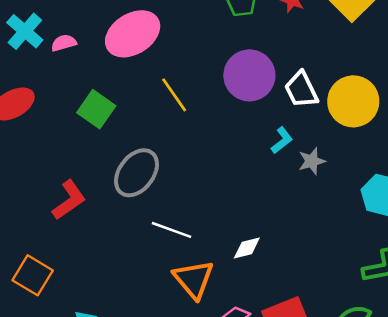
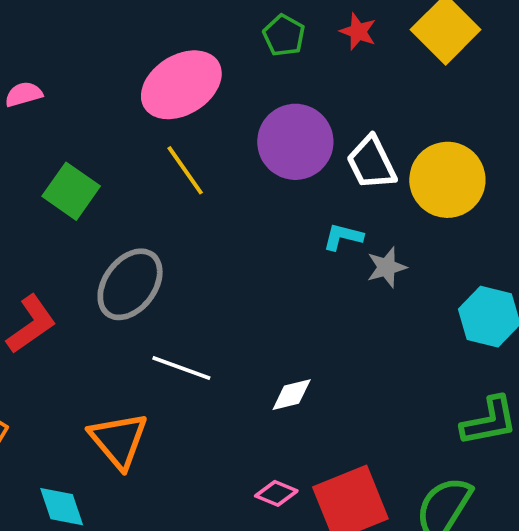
pink ellipse: (133, 34) -> (181, 85), moved
cyan L-shape: (282, 140) -> (343, 237), turned -128
orange triangle: (194, 279) -> (119, 440), moved

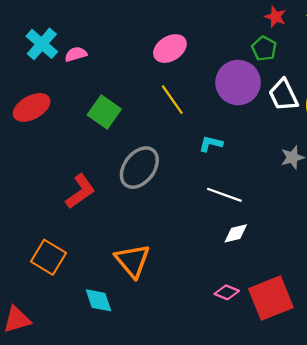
green pentagon: (284, 35) -> (264, 49), moved
pink ellipse: (181, 85) -> (170, 49), size x0.7
cyan L-shape: (343, 237) -> (211, 144), moved
white line: (181, 368) -> (224, 195), moved

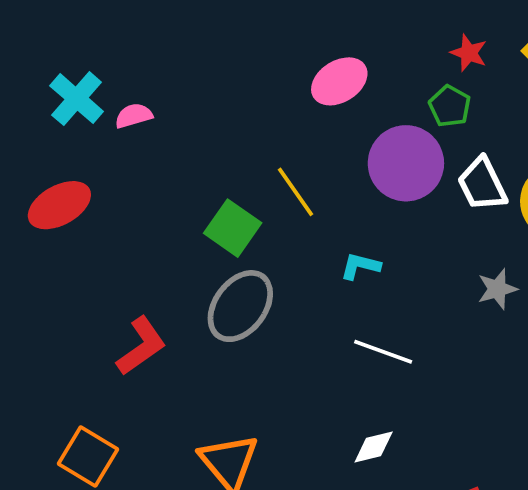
pink ellipse: (170, 49) -> (339, 81), moved
green square: (104, 112) -> (233, 228), moved
white diamond: (236, 233) -> (374, 447), moved

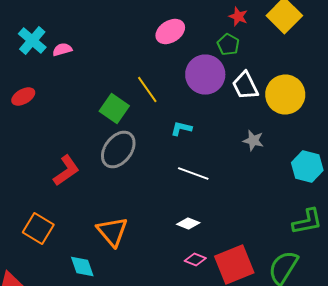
red ellipse: (59, 205) -> (23, 96), size x0.7
gray star: (497, 289) -> (253, 140), turned 30
white diamond: (374, 447) -> (188, 224), turned 35

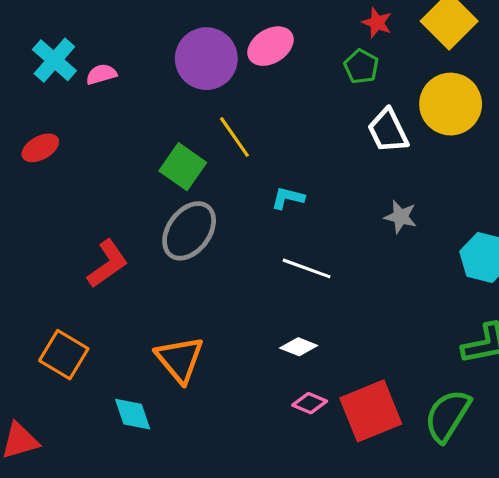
purple circle: (205, 74) -> (206, 59), moved
yellow circle: (285, 94) -> (451, 104), moved

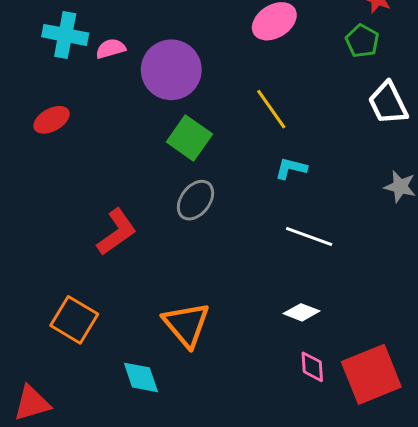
purple circle: (206, 59) -> (171, 70), moved
cyan cross: (54, 60) -> (65, 35), turned -30
yellow line: (234, 137) -> (271, 109), moved
gray ellipse: (189, 231) -> (195, 200), size x0.7
pink diamond: (310, 403) -> (312, 367), turned 64

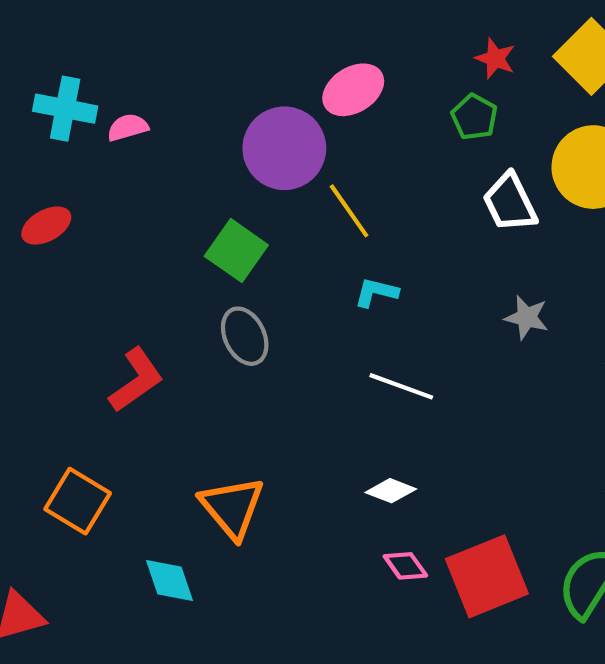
purple circle: (171, 70) -> (284, 148), moved
gray ellipse: (195, 200) -> (245, 336), turned -63
pink diamond: (312, 367) -> (405, 566), turned -32

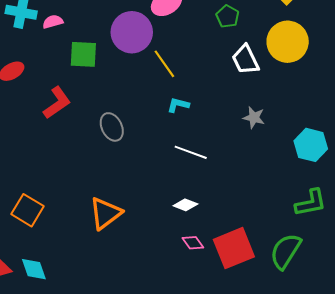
green square: (236, 251) -> (83, 54), moved, turned -32
red L-shape: (136, 380) -> (57, 103), moved
orange triangle: (232, 507) -> (105, 213), turned 33
cyan diamond: (169, 580) -> (34, 269), moved

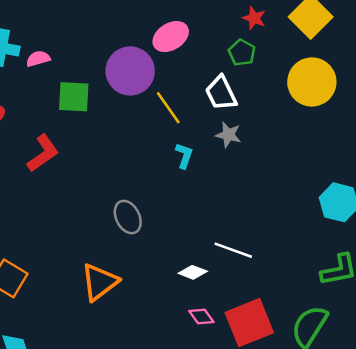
white trapezoid: (245, 60) -> (221, 93), moved
cyan L-shape: (178, 105) -> (184, 156), turned 95
gray star: (254, 118) -> (228, 135), moved
gray ellipse: (112, 127) -> (128, 217), moved
white line: (191, 152) -> (233, 250), moved

